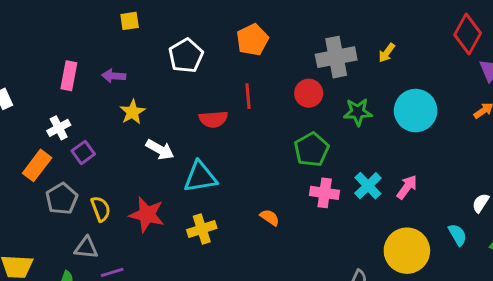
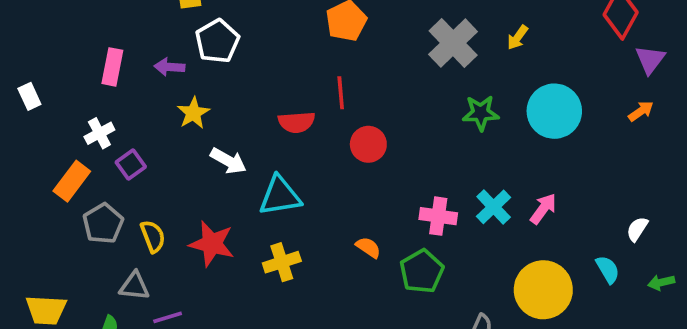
white pentagon: (186, 56) -> (217, 41), moved
gray cross: (336, 57) -> (453, 43), turned -33
red circle: (309, 93) -> (368, 144), moved
green pentagon: (312, 150) -> (422, 271), moved

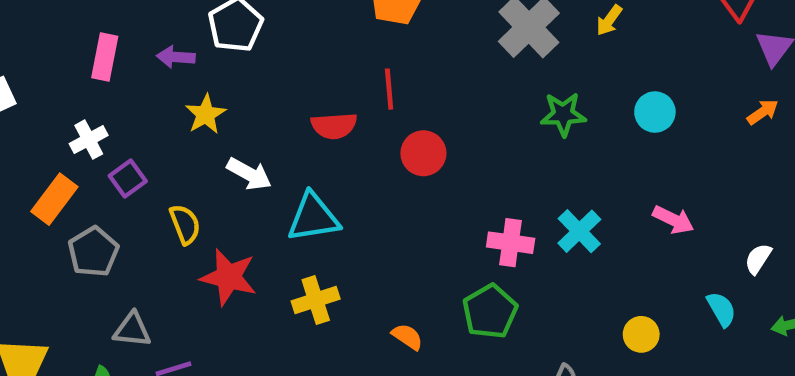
cyan circle: (554, 111) -> (655, 112), size x0.6
pink arrow: (543, 209) -> (673, 220), moved, turned 80
yellow semicircle: (153, 236) -> (185, 224), moved
orange semicircle: (368, 247) -> (407, 337), moved
yellow circle: (543, 290) -> (641, 334), size x0.5

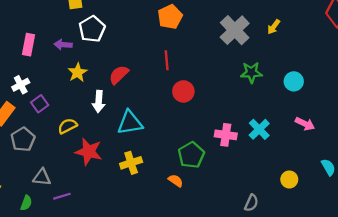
cyan circle: (655, 112) -> (294, 81), moved
red semicircle: (334, 126) -> (119, 75), moved, turned 140
white arrow: (249, 174) -> (99, 101), turned 65
yellow semicircle: (185, 224) -> (67, 126), turned -96
green pentagon: (490, 311) -> (191, 155), moved

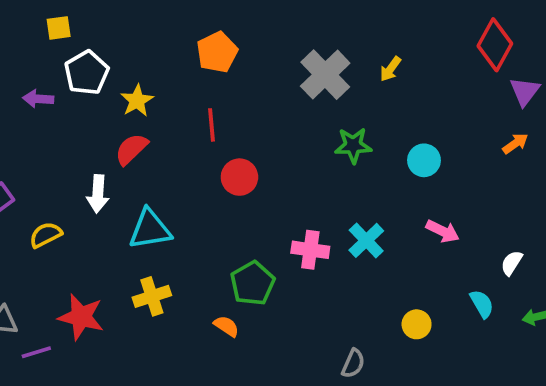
yellow star: (78, 72) -> (137, 101), moved
red star: (89, 152) -> (81, 317), moved

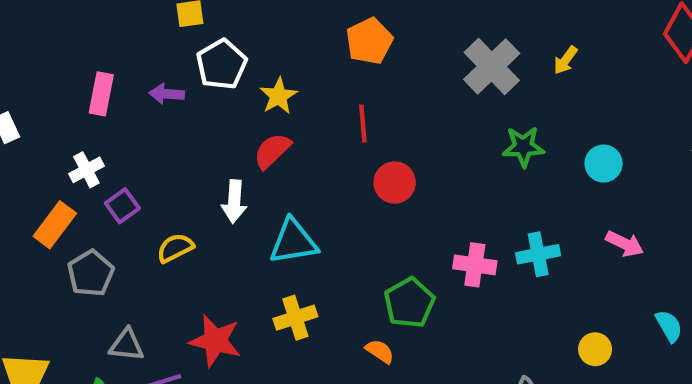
cyan cross: (366, 240) -> (538, 254), turned 33

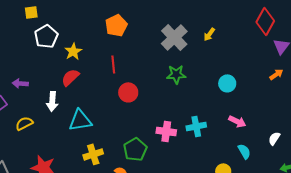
purple arrow: (167, 94) -> (20, 83), moved
green star: (523, 147) -> (176, 74), moved
yellow cross: (295, 318) -> (93, 154), moved
cyan semicircle: (669, 326) -> (244, 151), moved

